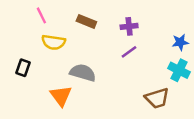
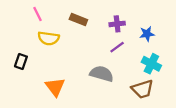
blue star: (180, 42) -> (147, 34), moved
cyan cross: (179, 70) -> (151, 64), moved
gray semicircle: (83, 73) -> (102, 74), moved

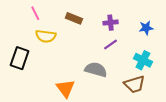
blue star: (147, 34) -> (146, 28), moved
black rectangle: (21, 62) -> (20, 58), size x1.5
orange triangle: (55, 87) -> (66, 88), moved

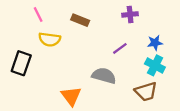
purple cross: (111, 23) -> (130, 14), moved
blue star: (146, 28) -> (155, 43), moved

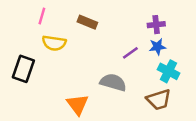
pink line: (38, 14) -> (42, 16), turned 42
purple cross: (130, 14) -> (156, 25), moved
blue star: (155, 43) -> (157, 47), moved

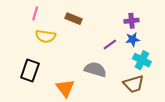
black rectangle: (23, 69) -> (30, 70), moved

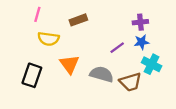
brown rectangle: (74, 19) -> (78, 20), turned -42
brown trapezoid: (134, 84) -> (130, 82), moved
orange triangle: (65, 88) -> (70, 64), moved

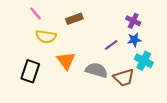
pink line: (37, 14) -> (35, 13), turned -56
purple cross: (140, 22) -> (133, 21), turned 32

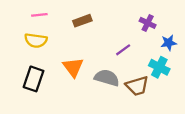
pink line: (35, 13) -> (39, 15), turned -56
yellow semicircle: (46, 37) -> (36, 40), moved
blue star: (134, 40) -> (169, 43), moved

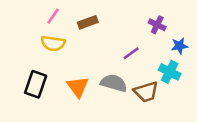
pink line: (39, 15) -> (53, 16), moved, turned -49
yellow semicircle: (36, 40) -> (53, 43), moved
orange triangle: (73, 67) -> (78, 87), moved

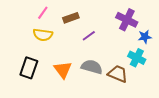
purple cross: (157, 25) -> (127, 20), size x1.5
purple line: (131, 53) -> (89, 36), moved
brown trapezoid: (146, 92) -> (118, 74), turned -140

